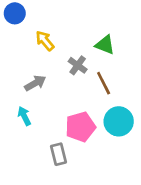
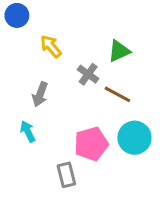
green triangle: (105, 45) -> (119, 51), turned -45
gray arrow: (35, 83) -> (40, 94), turned 140
brown line: (104, 83) -> (117, 94), turned -35

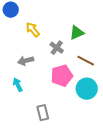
gray arrow: (40, 94) -> (26, 61), turned 56
brown line: (117, 94) -> (86, 61), moved
pink pentagon: (91, 144) -> (62, 76), moved

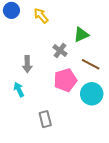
yellow arrow: (33, 30) -> (41, 16), moved
gray arrow: (26, 61) -> (27, 64), turned -77

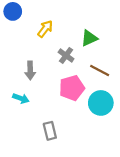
yellow arrow: (41, 16) -> (45, 29), moved, turned 77
cyan arrow: (19, 90) -> (21, 98), turned 136

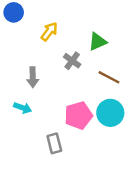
pink pentagon: (72, 88) -> (78, 115), moved

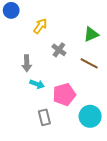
green triangle: (98, 42) -> (91, 34), moved
cyan arrow: (23, 108) -> (37, 84), moved
cyan circle: (110, 113) -> (90, 116), moved

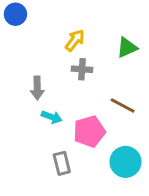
yellow arrow: (40, 26) -> (75, 40), moved
gray cross: (59, 50) -> (82, 69), turned -32
brown line: (89, 63) -> (123, 105), moved

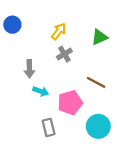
blue circle: (15, 14) -> (12, 25), moved
gray cross: (82, 69) -> (64, 54), turned -35

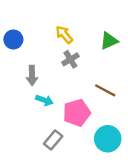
blue circle: (12, 25) -> (13, 39), moved
yellow arrow: (59, 31) -> (64, 35), turned -78
gray rectangle: (49, 127) -> (53, 140), turned 54

